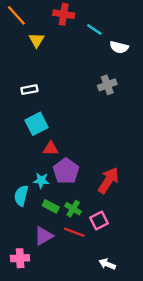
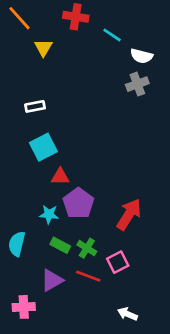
gray cross: (107, 85) -> (137, 84), moved
cyan semicircle: (21, 196) -> (17, 244), moved

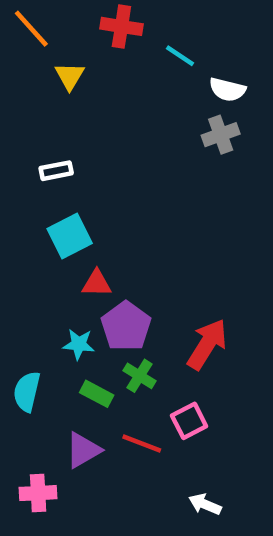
green cross: (87, 248) -> (139, 376), moved

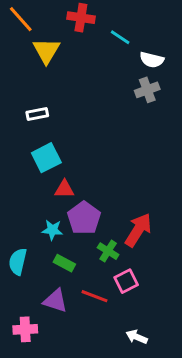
yellow triangle: (70, 76) -> (46, 51), size x1.4
green cross: (139, 376) -> (108, 251), moved
purple triangle: (83, 450) -> (55, 301), turned 48

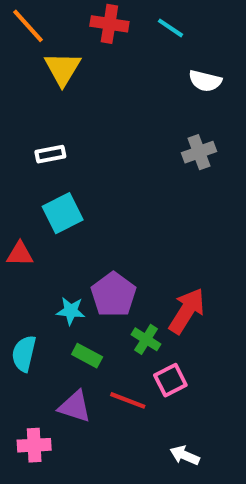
cyan line: (120, 37) -> (170, 28), moved
gray cross: (147, 90) -> (199, 152), moved
red triangle: (64, 189) -> (20, 254), moved

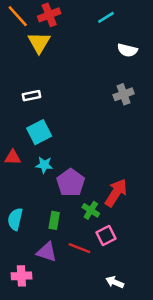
red cross: (109, 24) -> (49, 15), moved, turned -30
cyan line: (170, 28) -> (106, 17), turned -66
cyan star: (71, 311) -> (44, 165), moved
green rectangle: (87, 356) -> (54, 220), turned 72

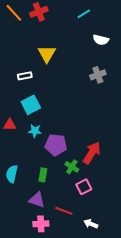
yellow triangle: (39, 43) -> (47, 54), moved
purple pentagon: (71, 183) -> (56, 145), turned -30
red line: (79, 248) -> (64, 211), moved
pink cross: (21, 276) -> (41, 224), moved

